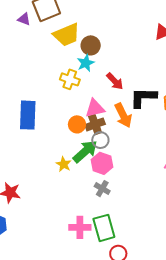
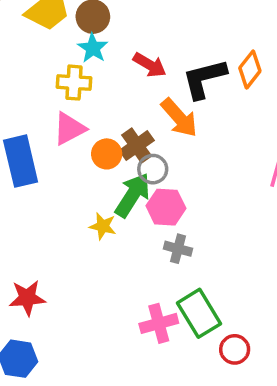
pink triangle: (95, 108) -> (69, 129), moved

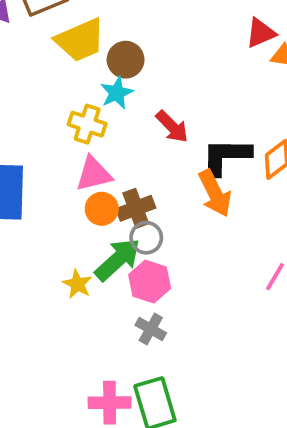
orange arrow: (179, 118) -> (215, 193), moved
pink triangle: (69, 129) -> (94, 174), moved

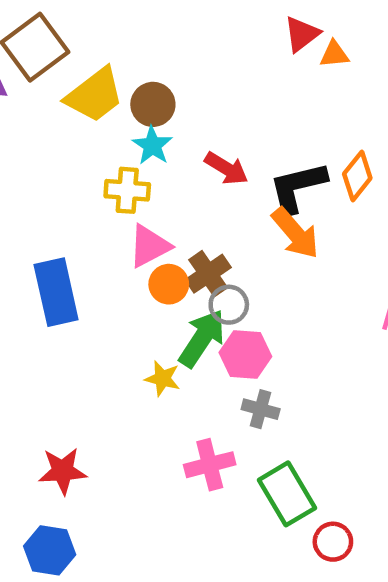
pink cross: (110, 403) -> (210, 465), moved

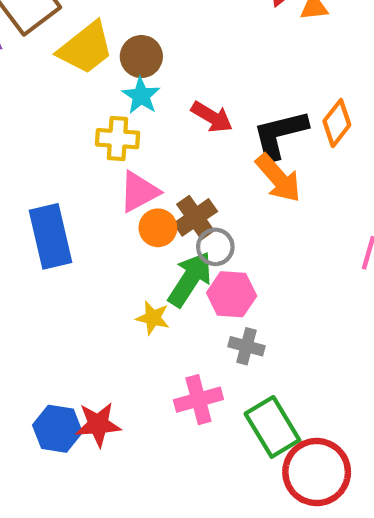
red star: (63, 471) -> (98, 424), moved
red circle: (333, 542) -> (317, 472), size x1.8
blue hexagon: (50, 550) -> (57, 429), moved

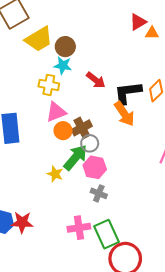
cyan star: (141, 96) -> (63, 66), turned -30
pink cross: (198, 400) -> (79, 228), moved

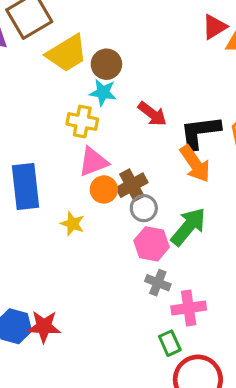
green arrow: (75, 157) -> (188, 227), moved
yellow star: (55, 174) -> (72, 224), moved
pink cross: (79, 228) -> (189, 308), moved
green rectangle: (106, 234) -> (170, 343), size x0.6

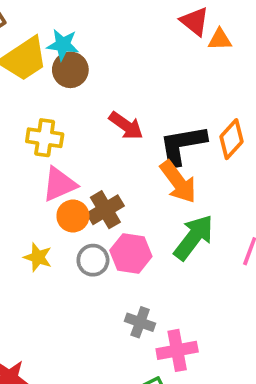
red triangle: (214, 27) -> (195, 21), turned -48
cyan star: (103, 92) -> (63, 45), moved
gray circle: (144, 208) -> (93, 260), moved
green arrow: (188, 227) -> (194, 237), moved
pink hexagon: (152, 244) -> (131, 253), moved

